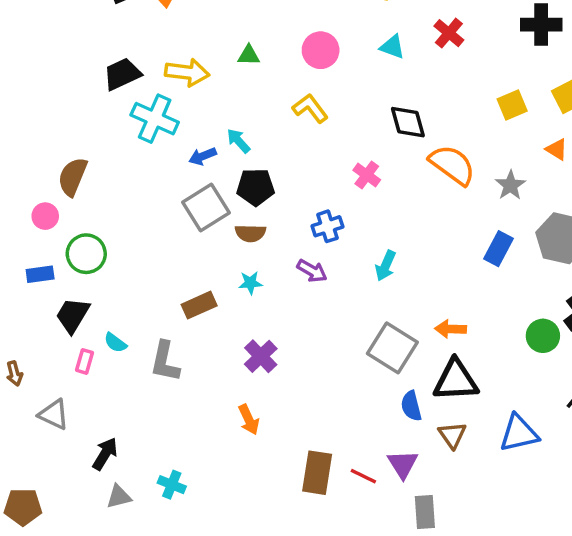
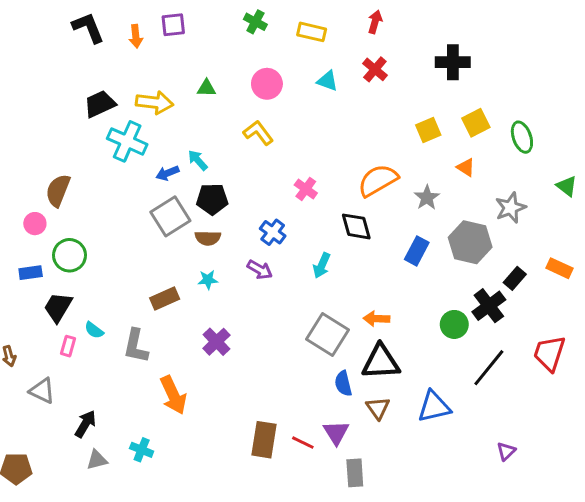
black diamond: (408, 122) -> (356, 226), moved
orange semicircle: (452, 165) -> (378, 180), turned -66
blue cross: (327, 226) -> (273, 232), turned -35
orange arrow: (249, 420) -> (173, 395), moved, size x1.5

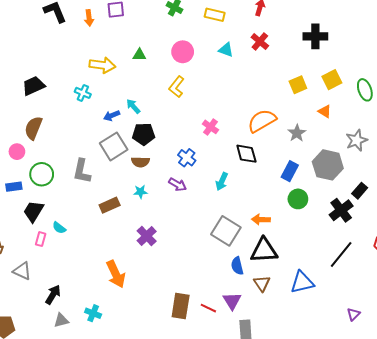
black trapezoid: (100, 104) -> (33, 86), moved
yellow L-shape: (258, 133) -> (176, 87), turned -105
cyan cross: (127, 141) -> (83, 93), size x0.6
green circle: (454, 324) -> (298, 199), moved
gray L-shape: (136, 346) -> (82, 171), moved

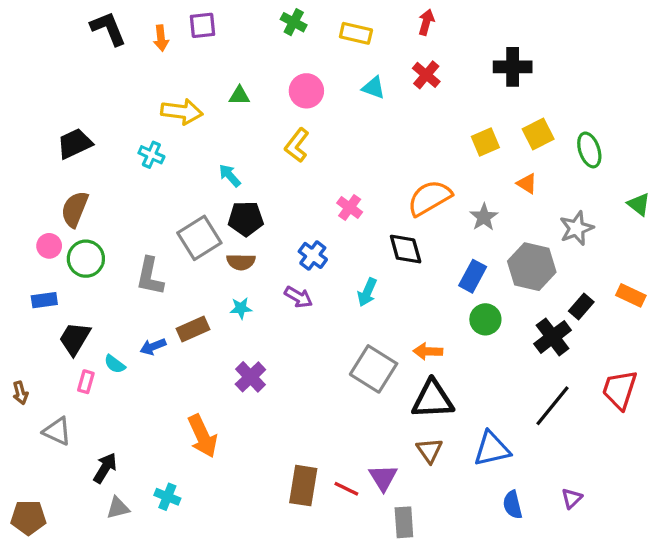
blue arrow: (112, 116) -> (153, 347), moved
green circle: (42, 174) -> (86, 259), moved
blue semicircle: (237, 266) -> (513, 505), moved

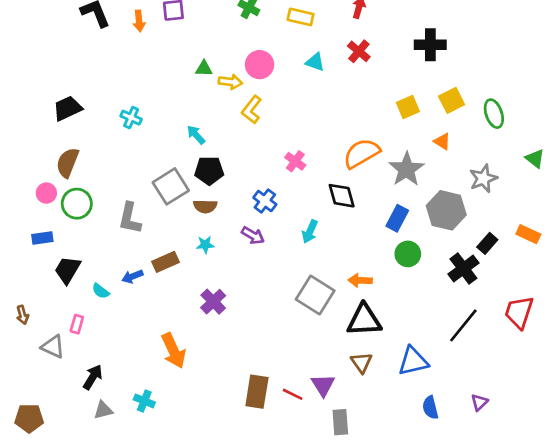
yellow arrow: (182, 112) -> (230, 82), moved, size x0.7
gray star: (484, 217) -> (406, 169), size x1.5
pink rectangle: (86, 382) -> (77, 324), moved

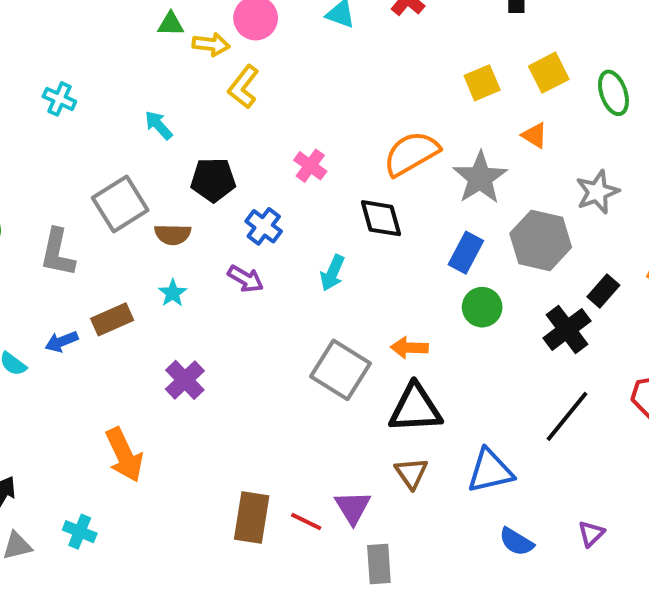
black pentagon: (209, 171) -> (213, 180), moved
cyan star: (205, 245) -> (173, 293), turned -30
blue semicircle: (430, 408) -> (516, 542), turned -45

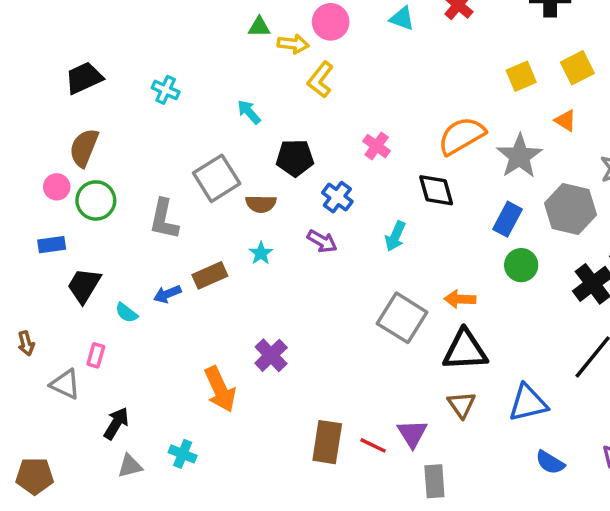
purple cross: (185, 380) -> (271, 355), moved

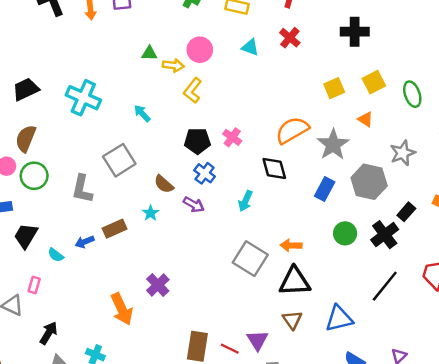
cyan cross: (166, 90) -> (83, 98), size x1.8
black pentagon: (295, 158) -> (197, 141), moved
brown semicircle: (261, 204) -> (164, 184), moved, turned 40
green circle: (521, 265) -> (345, 233), moved

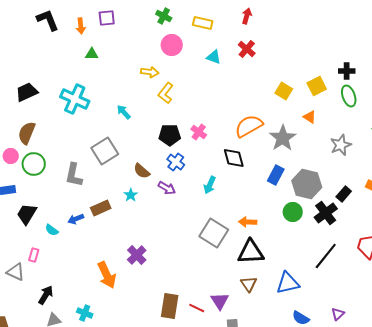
black cross: (355, 32) -> (347, 71), moved, size x0.7
pink circle: (200, 50) -> (172, 45), moved
green triangle: (149, 53) -> (92, 54), moved
yellow square: (334, 88) -> (284, 91), turned -36
gray hexagon: (369, 182) -> (307, 184), moved

